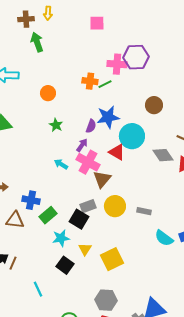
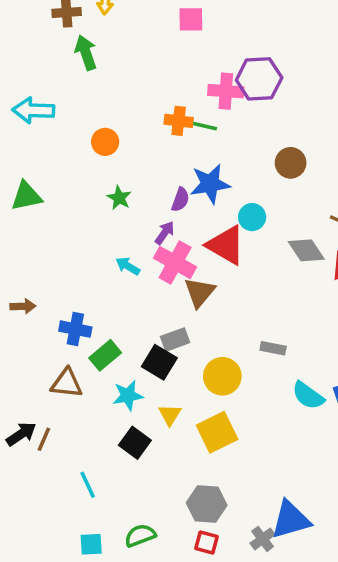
green line: (105, 84) -> (205, 126), turned 40
cyan circle: (132, 136) -> (252, 217), size x0.6
red triangle: (117, 152) -> (226, 245), size x1.4
yellow circle: (115, 206) -> (222, 376), moved
brown triangle: (15, 220) -> (67, 383), moved

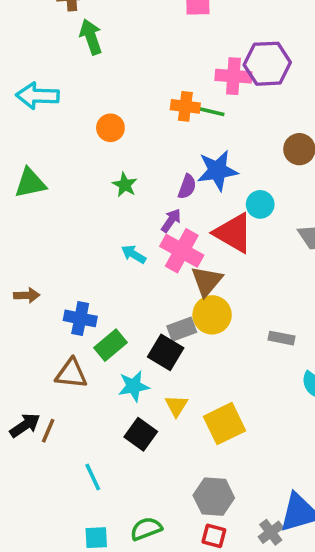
yellow circle: (222, 376) -> (212, 315), moved

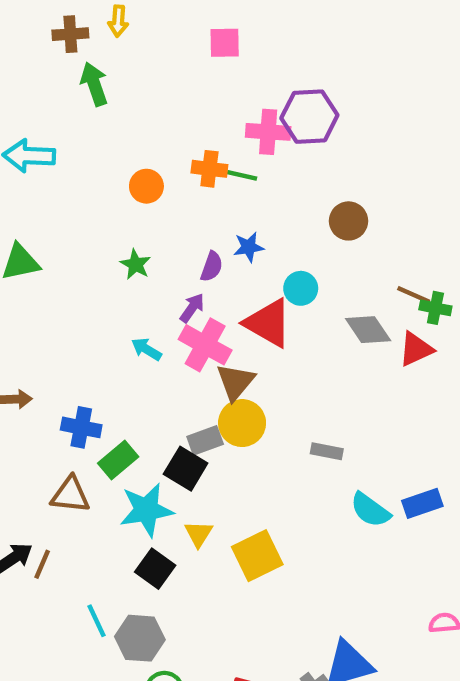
orange circle: (110, 128) -> (146, 186), moved
blue star: (217, 171) -> (249, 247), size x0.6
cyan star: (134, 386) -> (146, 510), size x1.4
gray hexagon: (214, 497) -> (140, 638), moved

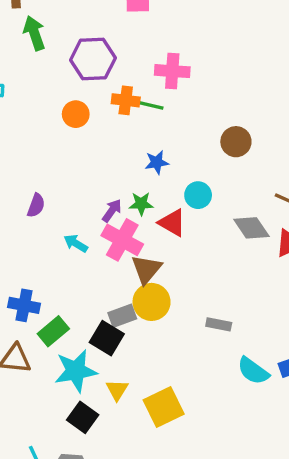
purple hexagon: (309, 117) -> (93, 59), moved
green star: (136, 264) -> (141, 204), moved, turned -30
purple semicircle: (212, 267) -> (36, 205), moved
red triangle: (268, 323) -> (172, 223), size x0.7

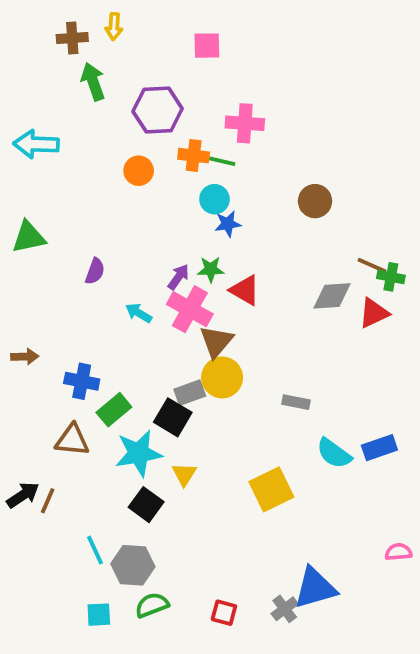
cyan circle: (198, 195) -> (214, 199), moved
gray diamond: (251, 228) -> (332, 296), turned -60
yellow square: (164, 407) -> (271, 489), moved

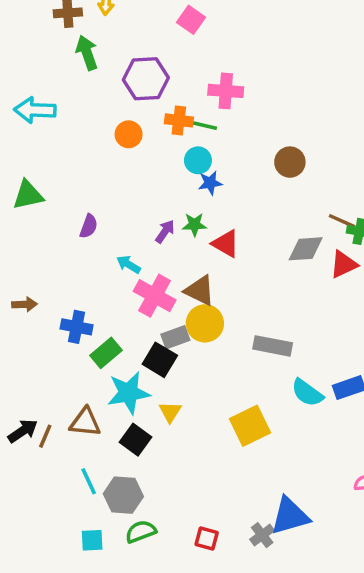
pink square: (207, 46) -> (191, 20), turned 36
pink cross: (190, 309) -> (155, 296), moved
brown triangle: (216, 341) -> (200, 290), turned -44
gray rectangle: (296, 402) -> (273, 346), size x1.5
brown triangle: (72, 440) -> (85, 422), moved

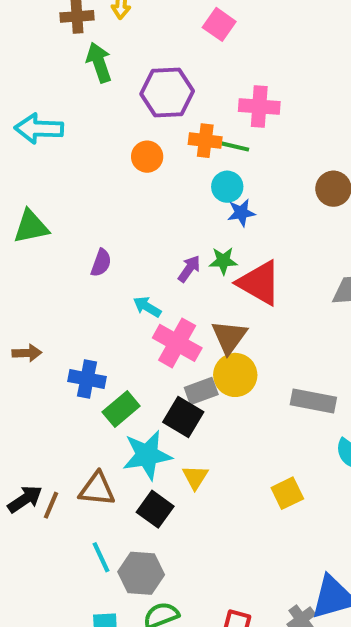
red triangle: (226, 244) -> (259, 283), size x1.4
brown triangle: (200, 290) -> (229, 337), turned 40
yellow square: (250, 426) -> (287, 493), size x0.7

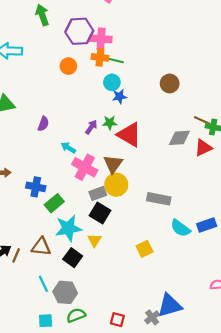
pink cross: (259, 107) -> (101, 39), moved
black square: (183, 417) -> (100, 213), moved

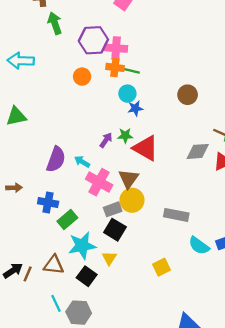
purple semicircle: (43, 124) -> (56, 159), moved, size x1.6

